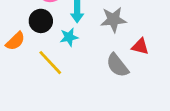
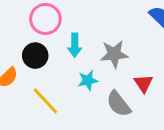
cyan star: (69, 37) -> (88, 80), moved
red triangle: (140, 46) -> (143, 83), turned 42

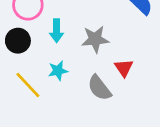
cyan star: (88, 80) -> (58, 71), moved

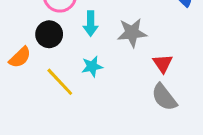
gray semicircle: (99, 88) -> (164, 97), moved

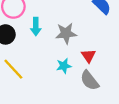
cyan star: (92, 66) -> (64, 66), moved

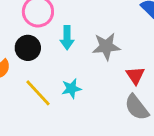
cyan star: (64, 66) -> (71, 89), moved

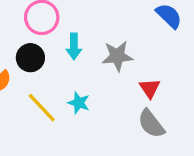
cyan star: (71, 89) -> (79, 103), turned 30

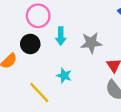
yellow line: (42, 108) -> (39, 92), moved

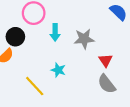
black circle: (30, 44) -> (15, 37), moved

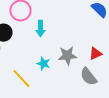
gray star: (84, 39) -> (67, 56), moved
red triangle: (106, 60) -> (95, 54), moved, turned 40

